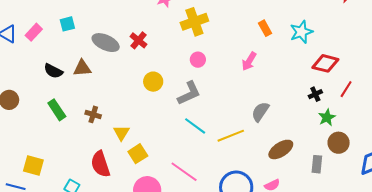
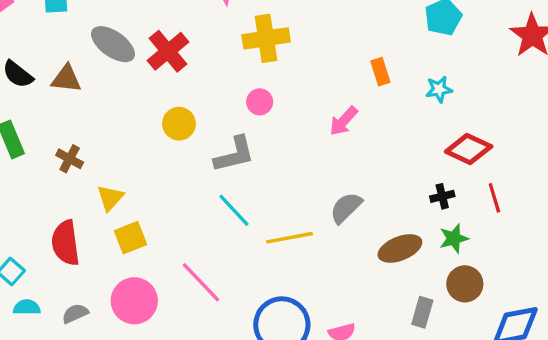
cyan star: (301, 32) -> (439, 89), size x0.7
red cross: (139, 40) -> (168, 51), size x1.4
red line: (346, 89) -> (494, 198), turned -60
brown ellipse: (281, 149) -> (400, 248), moved

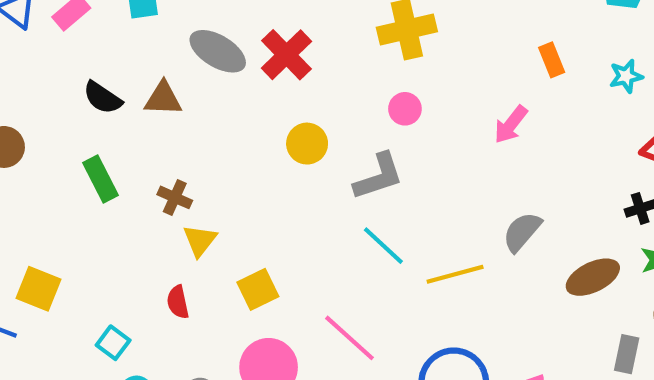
yellow triangle: (110, 198) -> (200, 240), moved
red semicircle: (66, 243) -> (178, 302), size x0.6

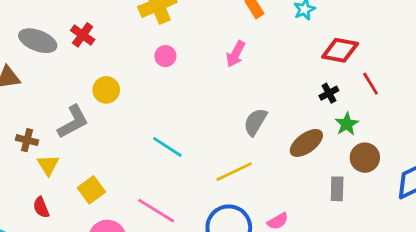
red cross: (286, 55) -> (83, 35), size x0.7
gray L-shape: (379, 176) -> (73, 122), moved
yellow line: (455, 274) -> (234, 172), moved

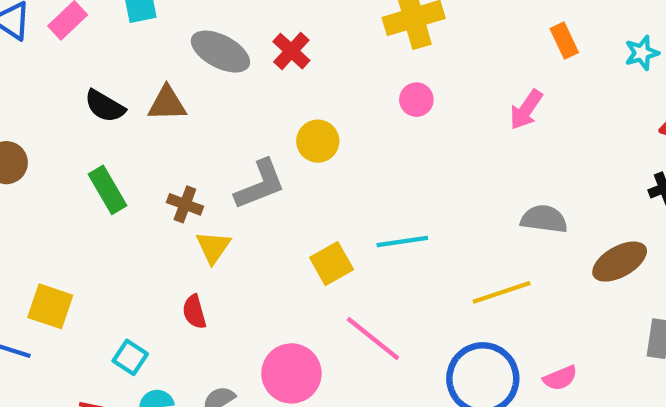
gray semicircle: (255, 122) -> (544, 219), turned 60
cyan line: (167, 147) -> (402, 242), turned -48
yellow square: (91, 190) -> (332, 264), moved

